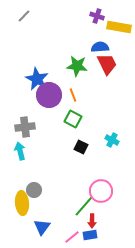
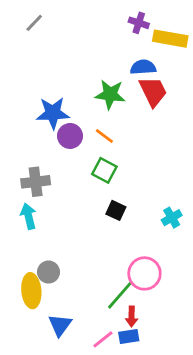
blue star: (37, 79) -> (53, 113), turned -30
purple circle: (49, 95) -> (70, 136), size x0.7
orange line: (73, 95) -> (104, 136), turned -32
cyan cross: (112, 140) -> (172, 218), moved, turned 32

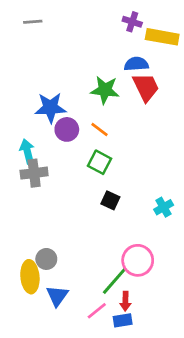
gray line: (34, 23) -> (33, 22), turned 42
cyan arrow: (28, 216) -> (27, 151), moved
blue triangle: (60, 325) -> (57, 296), moved
pink line: (103, 339) -> (97, 311), moved

